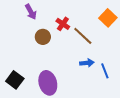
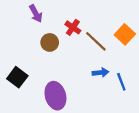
orange square: (108, 18) -> (125, 34), moved
black square: (15, 80) -> (17, 77), moved

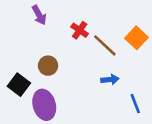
brown circle: (50, 42) -> (48, 66), moved
blue line: (121, 82) -> (135, 104), moved
purple ellipse: (55, 96) -> (44, 105), moved

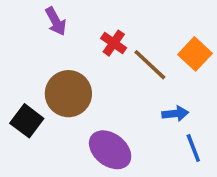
brown circle: (48, 66) -> (68, 94), size x1.6
blue arrow: (110, 80) -> (175, 114), moved
purple ellipse: (44, 105) -> (110, 150), moved, turned -36

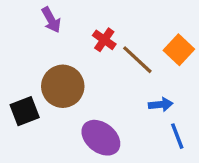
black square: (27, 121) -> (25, 111), turned 32

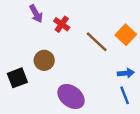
red cross: (104, 40) -> (62, 24), moved
brown circle: (63, 86) -> (44, 60), size x0.7
blue arrow: (161, 105) -> (126, 73), moved

